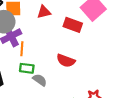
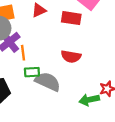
gray semicircle: (40, 80) -> (48, 82), size x1.6

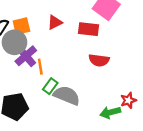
red semicircle: (71, 57) -> (99, 60), moved
green rectangle: (32, 72) -> (50, 86), turned -48

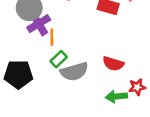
red semicircle: (99, 60) -> (113, 64), moved
gray semicircle: (67, 95) -> (74, 72), turned 132

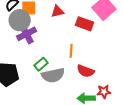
orange line: (52, 37) -> (71, 51), moved

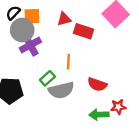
red rectangle: (85, 24) -> (83, 31), moved
orange line: (71, 51) -> (68, 62), moved

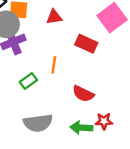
red rectangle: (83, 31) -> (86, 44), moved
gray semicircle: (61, 90) -> (38, 123), moved

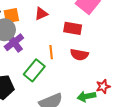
green rectangle: (28, 81) -> (34, 70), size x1.5
red semicircle: (83, 94) -> (79, 55), moved

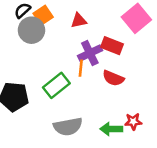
orange square: (11, 16) -> (43, 15), turned -35
purple cross: (14, 42) -> (90, 53), moved

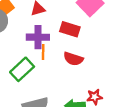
purple cross: (90, 53) -> (38, 37), moved, turned 30

